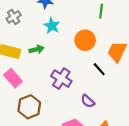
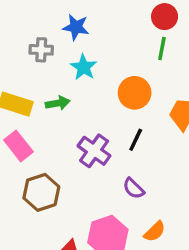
gray cross: (14, 17) -> (41, 50), moved, turned 32
black line: (99, 69) -> (136, 140), moved, turned 64

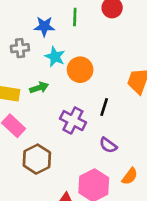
green line: (162, 49) -> (75, 17), moved
orange circle: (135, 93) -> (80, 70), moved

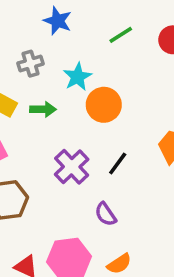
green line: (75, 17) -> (121, 35), turned 36
blue star: (44, 26) -> (58, 21), moved
gray cross: (20, 48) -> (31, 64), moved, turned -30

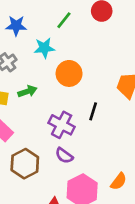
cyan star: (77, 77) -> (44, 48), moved, turned -30
purple semicircle: (106, 214) -> (64, 156), moved

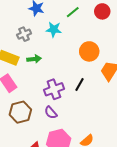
orange circle: (69, 73) -> (89, 51), moved
purple cross: (62, 125) -> (54, 89), turned 30

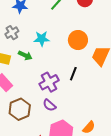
cyan star: (54, 29) -> (42, 39), moved
green arrow: (34, 59) -> (25, 55), turned 40

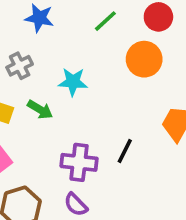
orange circle: (78, 40) -> (144, 59), moved
purple cross: (49, 82) -> (79, 162), turned 30

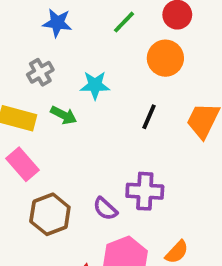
black line: (125, 151) -> (149, 117), moved
purple cross: (79, 162) -> (145, 191), moved

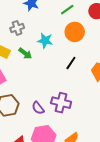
orange circle: (165, 58) -> (75, 32), moved

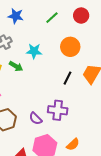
orange circle: (75, 32) -> (70, 47), moved
black line: (71, 63) -> (67, 78), moved

